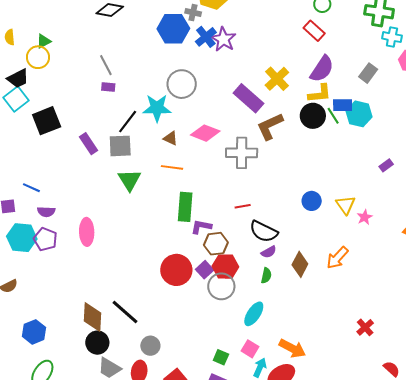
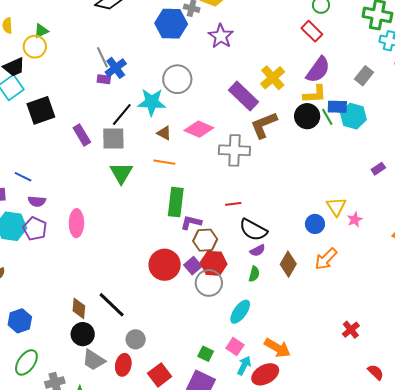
blue cross: (206, 37) -> (116, 68), moved
blue circle: (312, 201) -> (315, 224), moved
brown diamond: (92, 317) -> (79, 308), size x0.7

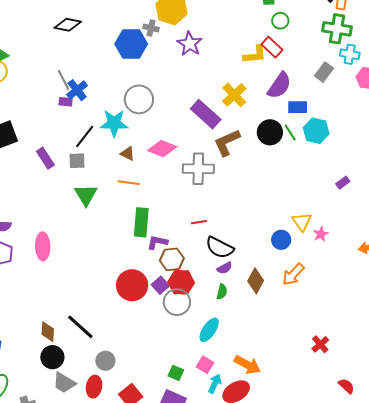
purple star: (221, 36) -> (190, 44), moved
gray rectangle: (364, 76) -> (324, 72), moved
yellow L-shape: (315, 94) -> (255, 55), moved
blue rectangle: (337, 107) -> (298, 107), moved
gray square: (113, 139) -> (77, 161), size x0.7

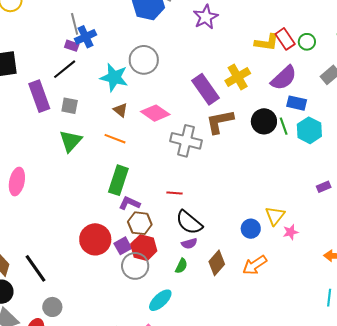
green circle: (280, 21) -> (307, 42), moved
black line: (85, 136) -> (65, 69), moved
purple rectangle: (45, 158) -> (39, 96), size x1.4

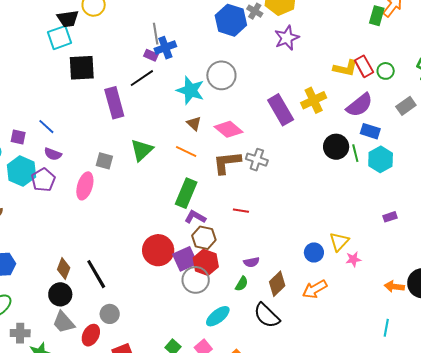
gray square: (70, 106) -> (104, 161), moved
brown L-shape: (220, 122) -> (227, 163), moved
gray cross: (186, 141) -> (257, 160), size x0.7
black semicircle: (189, 222) -> (267, 315), moved
purple square: (123, 246) -> (185, 259), size x1.4

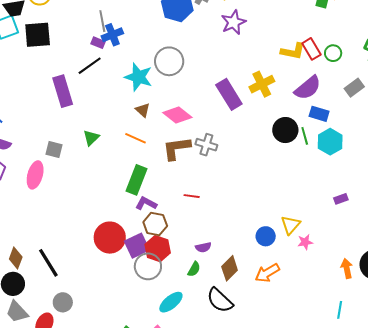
black square: (82, 68) -> (38, 35), moved
green triangle: (142, 150) -> (91, 138), size x0.7
orange arrow: (394, 287) -> (347, 268), turned 72

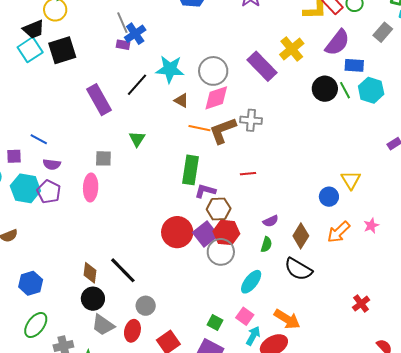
gray circle: (169, 61) -> (213, 71), moved
black line: (90, 66) -> (137, 85), moved
pink diamond: (177, 115) -> (216, 98), turned -44
orange line: (136, 138) -> (199, 128), moved
pink star: (305, 242) -> (371, 226), moved

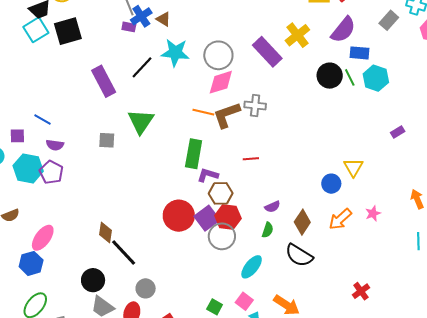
brown triangle: (181, 100) -> (163, 19), moved
green triangle: (137, 139) -> (141, 121), size x1.6
pink ellipse: (91, 188) -> (43, 238), moved, turned 32
brown diamond: (90, 273) -> (106, 232), moved

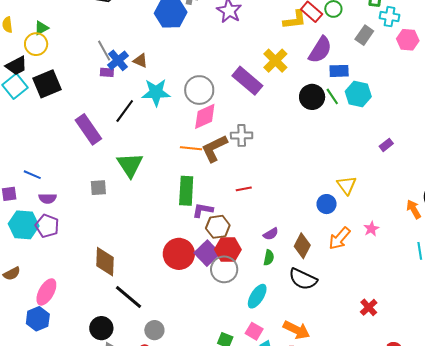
brown diamond: (106, 232) -> (105, 262), moved, size x1.4

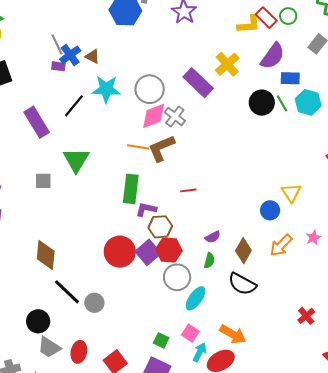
gray cross: (242, 135) -> (175, 116), moved, turned 35
gray circle: (224, 269) -> (177, 277), moved
gray circle: (154, 330) -> (94, 303), moved

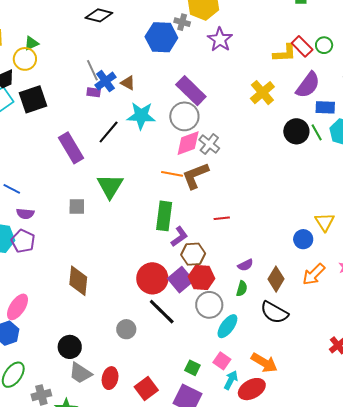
purple rectangle: (198, 83) -> (191, 91), moved
purple L-shape: (146, 209) -> (179, 236), turned 130
black line: (67, 292) -> (162, 312), moved

